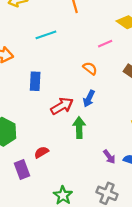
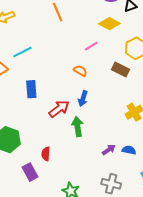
cyan line: (46, 35) -> (22, 52), moved
red semicircle: (41, 152) -> (46, 154), turned -48
purple arrow: (109, 157) -> (109, 150), turned -80

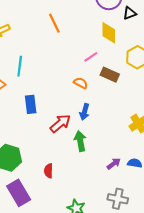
yellow diamond: (109, 24) -> (109, 33), turned 65
cyan line: (22, 52) -> (20, 66), turned -54
brown rectangle: (120, 70) -> (110, 75), moved
purple rectangle: (30, 172) -> (19, 193), moved, size x1.4

